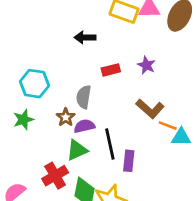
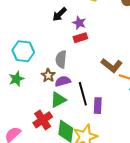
black arrow: (85, 37) -> (59, 14), turned -42
purple star: (146, 65) -> (79, 23), moved

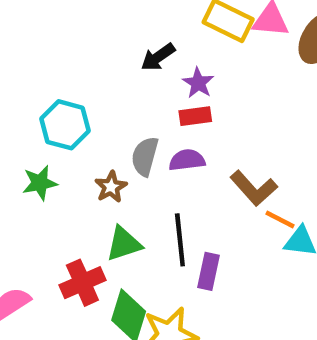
purple semicircle: (63, 81) -> (187, 160), moved

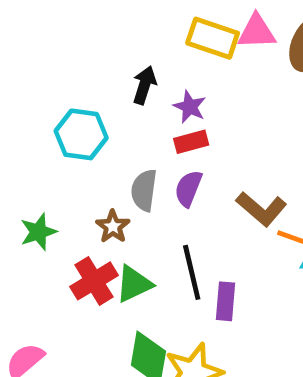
black arrow: (158, 57) -> (144, 85), turned 150
cyan hexagon: (65, 125) -> (81, 134), moved
purple semicircle: (187, 160) -> (188, 188), turned -54
red cross: (82, 283) -> (94, 281), moved

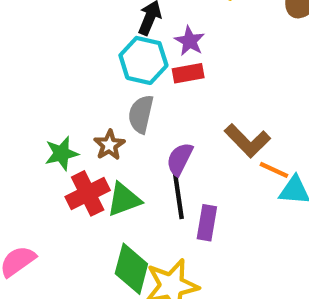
cyan hexagon: (81, 134) -> (143, 60), moved
purple semicircle: (188, 188) -> (180, 159), moved
green star: (38, 232) -> (61, 153), moved

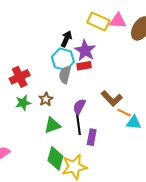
purple star: (190, 41) -> (85, 50), size x1.5
gray semicircle: (141, 114) -> (65, 75), moved
red cross: (88, 193) -> (20, 77), moved

